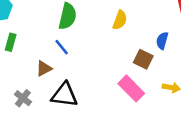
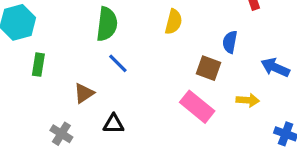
blue line: (62, 47) -> (118, 63), moved
black triangle: (64, 95) -> (114, 124), size x0.6

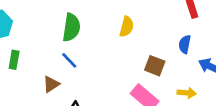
blue semicircle: (230, 42) -> (185, 44), moved
blue line: (118, 63) -> (69, 60), moved

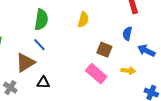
brown triangle: (51, 84) -> (25, 63), size x1.5

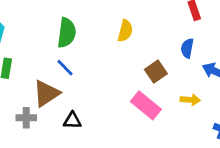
brown square: (104, 50) -> (156, 72), turned 35
gray cross: (10, 88) -> (26, 118), moved, turned -32

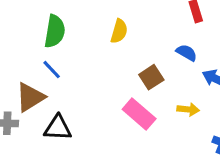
blue semicircle: (187, 48) -> (187, 53), turned 108
black triangle: (72, 120) -> (58, 128), size x1.4

